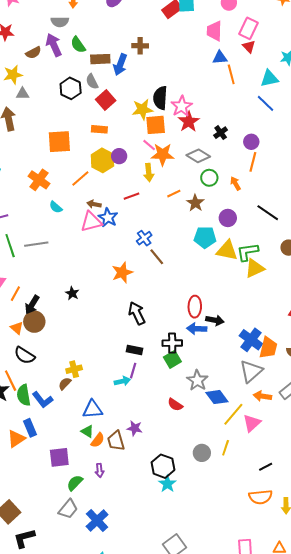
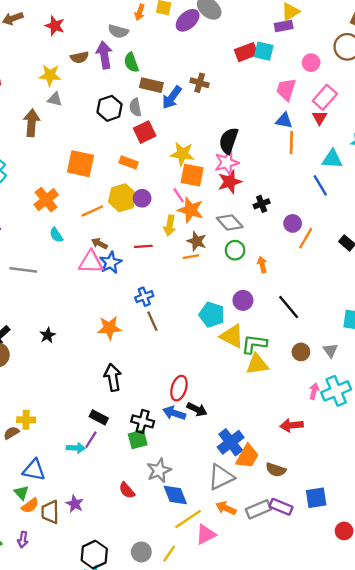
black semicircle: (160, 98) -> (229, 141), moved
orange line: (253, 162) -> (306, 238), moved
brown star: (195, 203) -> (197, 241), moved, turned -30

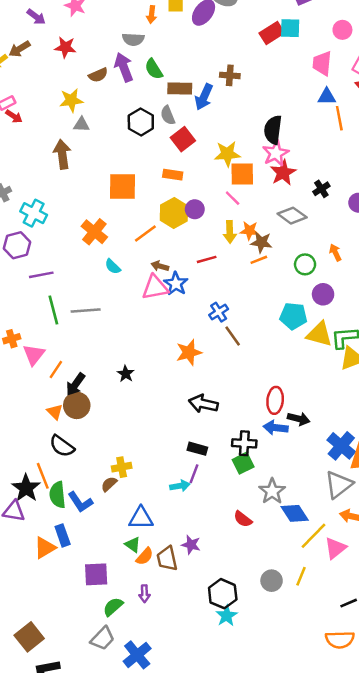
orange star: (191, 210) -> (250, 231), moved, size x0.7
green circle: (235, 250) -> (305, 264), moved
black arrow: (113, 377) -> (203, 404), turned -56

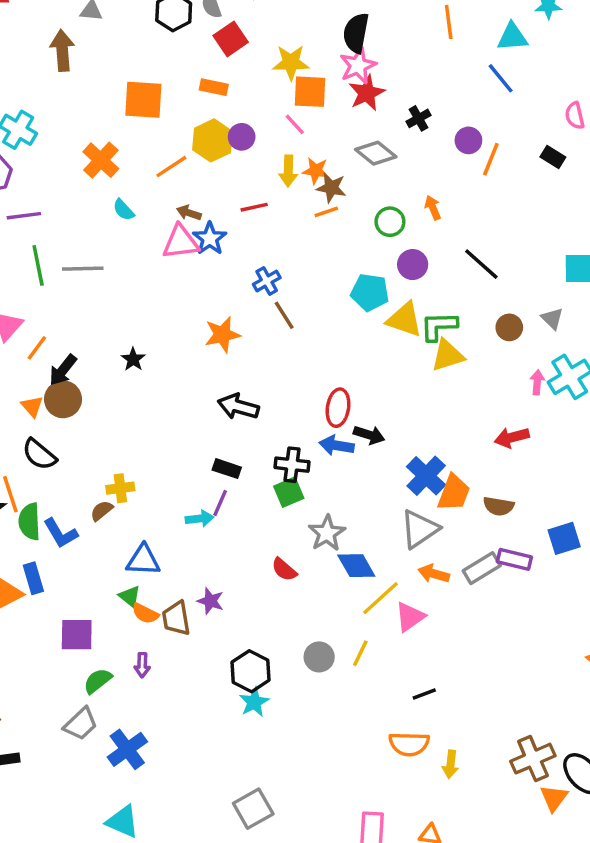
orange semicircle: (145, 556) -> (145, 613), turned 72

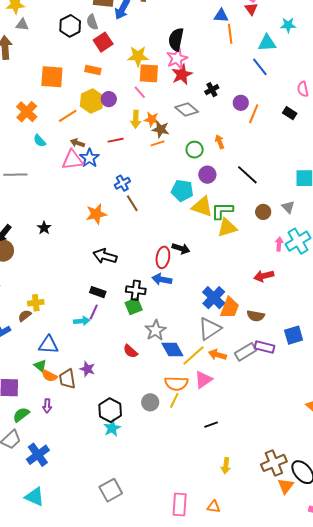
black arrow: (369, 435) -> (181, 248), moved
yellow line: (381, 598) -> (193, 356), moved
orange semicircle: (409, 744) -> (176, 383), moved

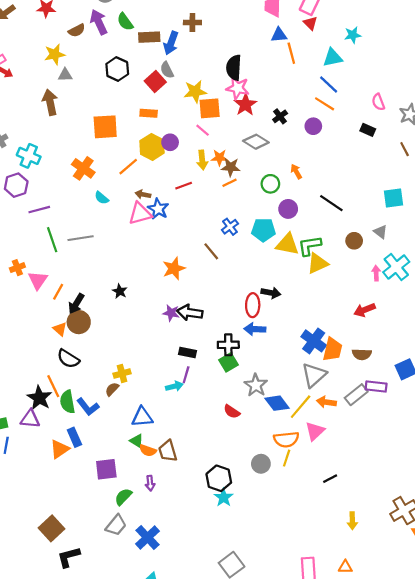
gray semicircle: (92, 22) -> (167, 70), moved
pink star: (177, 58) -> (238, 88), turned -30
orange line: (254, 114) -> (325, 104), moved, turned -72
blue cross: (122, 183) -> (230, 227), moved
purple star: (87, 369) -> (171, 313), moved

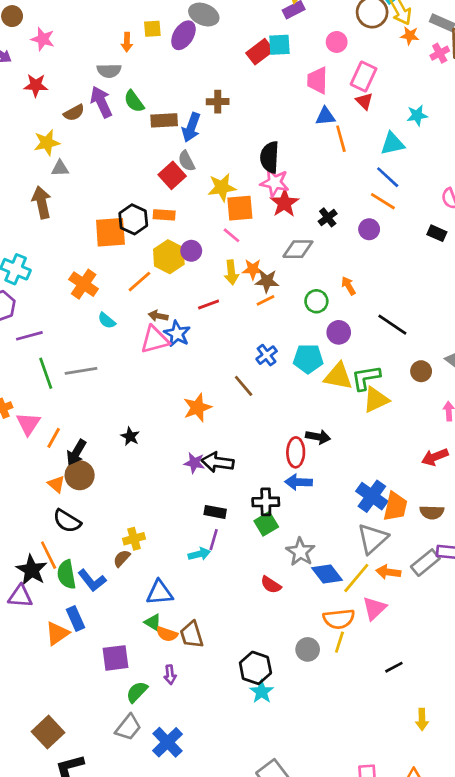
black hexagon: (117, 69) -> (133, 219), moved
gray diamond: (256, 142) -> (298, 249), turned -30

